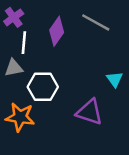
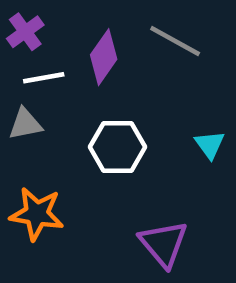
white line: (24, 43) -> (44, 78), turned 75
white hexagon: (43, 87) -> (117, 147), moved
purple triangle: (89, 112) -> (164, 244), moved, turned 32

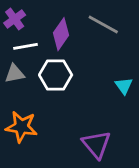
white hexagon: (117, 147) -> (56, 75), moved

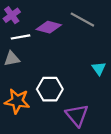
purple diamond: (61, 34) -> (49, 27), turned 70
white hexagon: (56, 75) -> (50, 89), moved

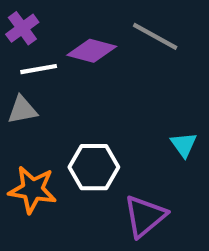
cyan triangle: (99, 68) -> (184, 145), moved
purple triangle: (77, 115) -> (145, 216), turned 30

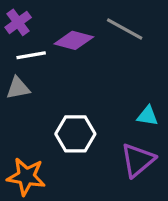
cyan triangle: (184, 145) -> (148, 116), turned -45
orange star: (33, 190) -> (26, 177), moved
purple triangle: (145, 216) -> (138, 160), moved

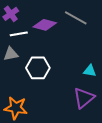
white hexagon: (75, 134) -> (38, 68), moved

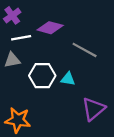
gray line: (76, 18) -> (85, 50), moved
cyan triangle: (90, 71) -> (68, 79), moved

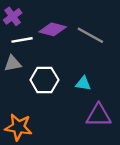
gray line: (85, 50) -> (90, 35), moved
cyan triangle: (68, 79) -> (83, 84), moved
purple triangle: (93, 109) -> (99, 115), turned 40

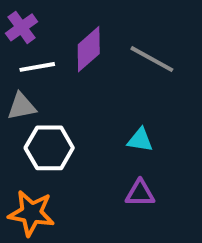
purple diamond: (53, 29) -> (89, 49), turned -56
white hexagon: (44, 80) -> (49, 148), moved
purple triangle: (99, 115) -> (140, 193), moved, size x0.7

